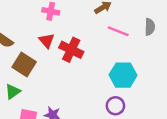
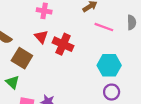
green triangle: (13, 92) -> (12, 82), turned -40
purple circle: (115, 106) -> (112, 92), moved

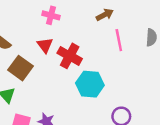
pink line: (104, 27) -> (119, 40), turned 54
cyan hexagon: (109, 65) -> (90, 84), moved

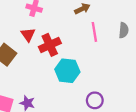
red cross: (70, 56) -> (50, 45), turned 35

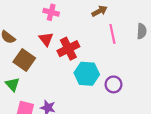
purple circle: (95, 100) -> (114, 84), moved

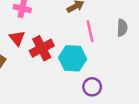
cyan hexagon: (87, 74) -> (73, 58), moved

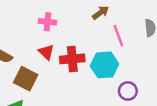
red cross: (42, 48) -> (72, 59), turned 30

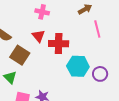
cyan hexagon: (104, 65) -> (78, 66), moved

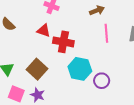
red triangle: (38, 36) -> (44, 31), turned -40
brown square: (20, 55) -> (37, 69), moved

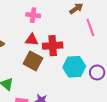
brown square: (37, 69) -> (33, 61), moved

